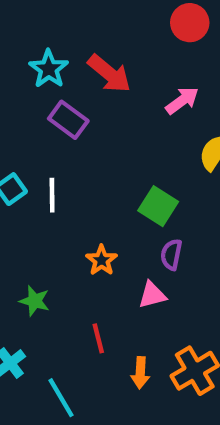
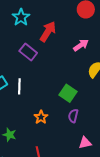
cyan star: (49, 69) -> (21, 17), moved
red arrow: (109, 74) -> (48, 31), turned -100
pink triangle: (152, 295) -> (85, 143), moved

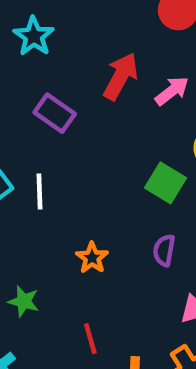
red arrow: (48, 31) -> (121, 76), moved
green square: (68, 93) -> (166, 183), moved

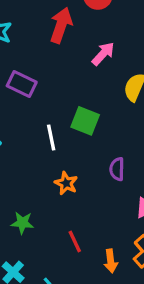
red arrow: (121, 76) -> (61, 25), moved
green square: (166, 183) -> (85, 121), moved
white line: (39, 191) -> (51, 137), moved

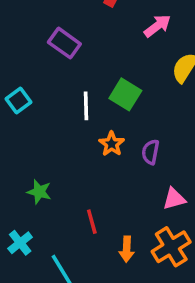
orange star: (66, 183) -> (112, 144), moved

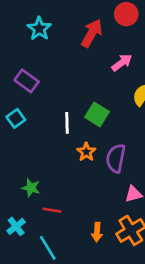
purple rectangle: (64, 43) -> (27, 81), moved
purple semicircle: (151, 152) -> (116, 158), size x1.5
red line: (92, 222) -> (52, 210), moved, turned -66

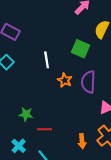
green square: (97, 114) -> (80, 49), moved

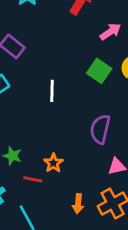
green square: (80, 49) -> (99, 71), moved
orange star: (65, 80) -> (53, 163), moved

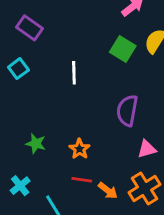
red line: (33, 179) -> (82, 180), moved
orange arrow: (78, 204) -> (108, 191), turned -54

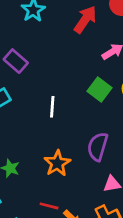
orange star: (80, 149) -> (57, 163), moved, size x1.4

